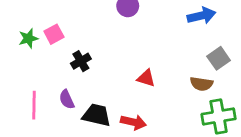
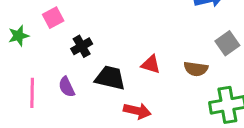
green star: (28, 38) -> (19, 36), moved
brown semicircle: (202, 84) -> (196, 69), moved
black trapezoid: (97, 115) -> (110, 78), moved

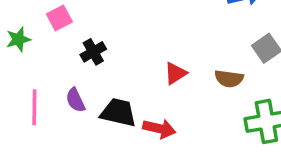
red triangle: (151, 64) -> (175, 73), turned -50
black trapezoid: (110, 78) -> (118, 113), moved

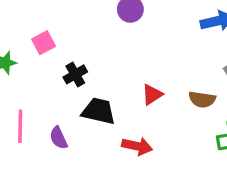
purple semicircle: (75, 100) -> (59, 138), moved
black trapezoid: (118, 113) -> (99, 111), moved

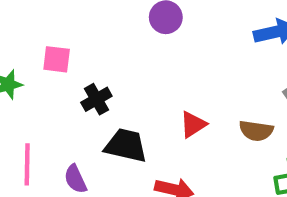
pink square: (44, 43) -> (57, 59), turned 35

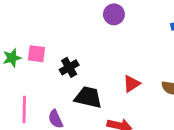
pink square: (57, 59) -> (36, 54), moved

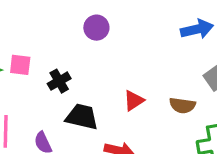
purple circle: (114, 14) -> (96, 28), moved

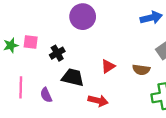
purple circle: (96, 28) -> (83, 17), size x1.5

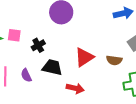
red triangle: (108, 66) -> (84, 57), size x1.5
purple semicircle: (46, 95) -> (26, 75), moved

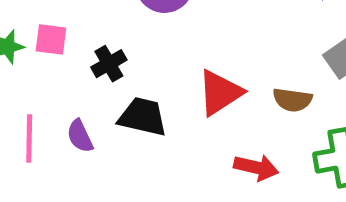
red arrow: (75, 88) -> (256, 167), moved

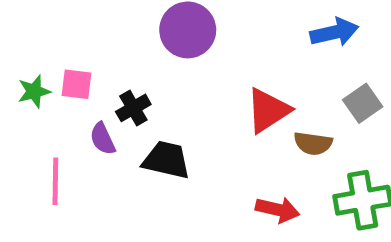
red triangle: (220, 93) -> (268, 110), moved
purple semicircle: (80, 136) -> (103, 139), moved

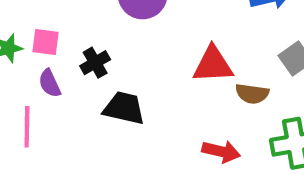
red triangle: (268, 110) -> (213, 65), turned 30
purple semicircle: (103, 139) -> (50, 83), moved

